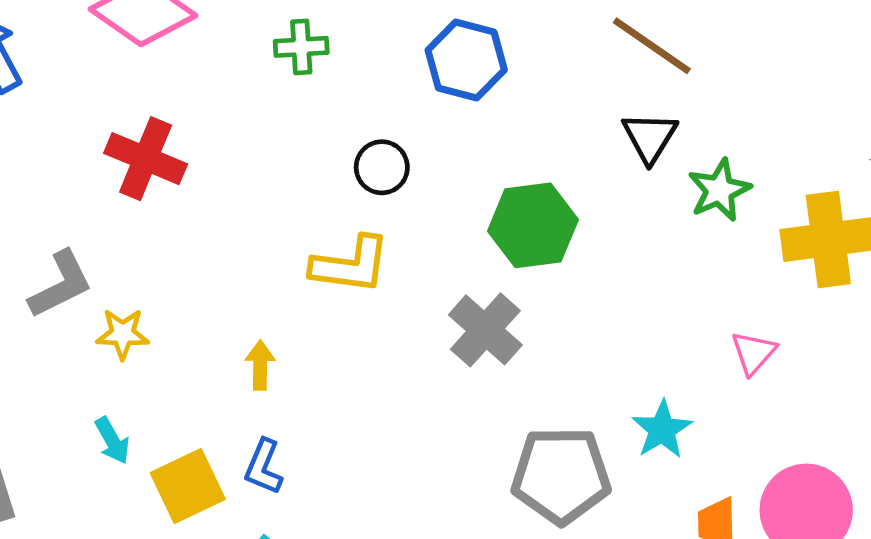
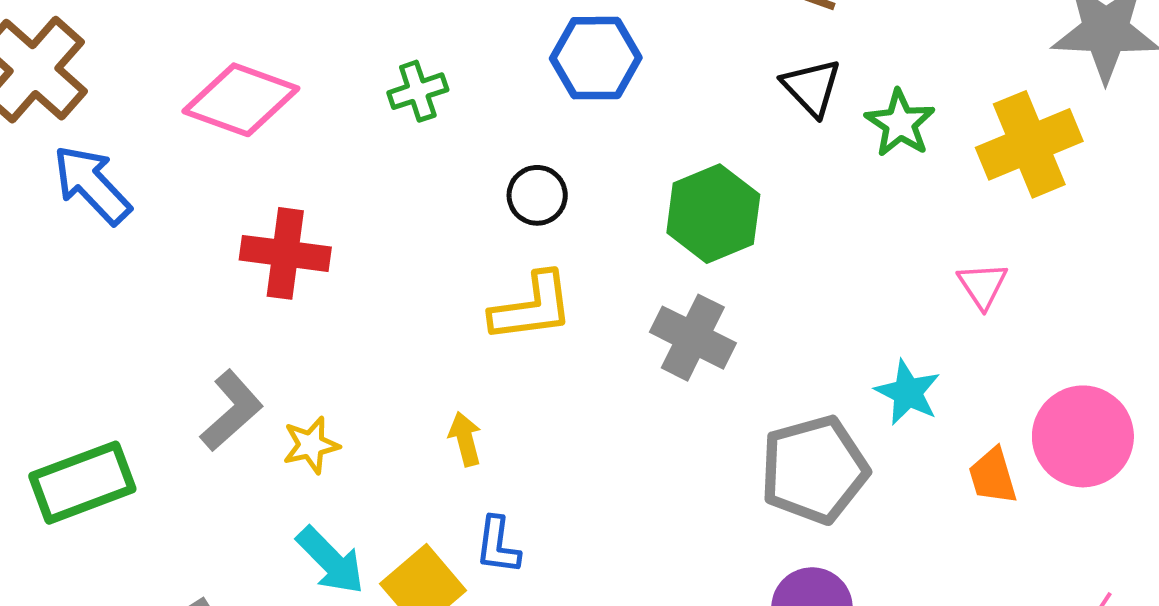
cyan arrow: (112, 440) -> (331, 561), size x1.5

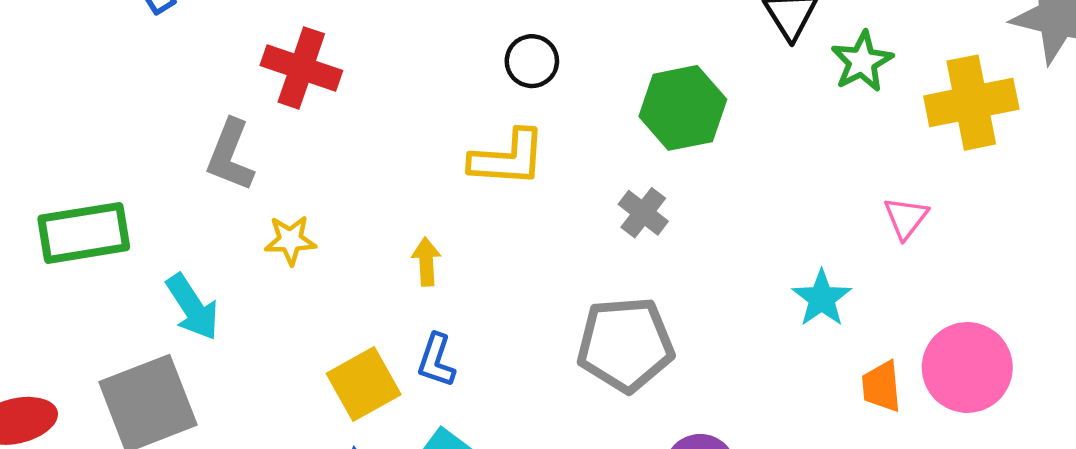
gray cross: (693, 338) -> (643, 213), size x0.7
gray L-shape: (232, 411) -> (230, 155), moved, turned 142
gray pentagon: (814, 470) -> (625, 344), moved
cyan arrow: (331, 561) -> (192, 307), moved

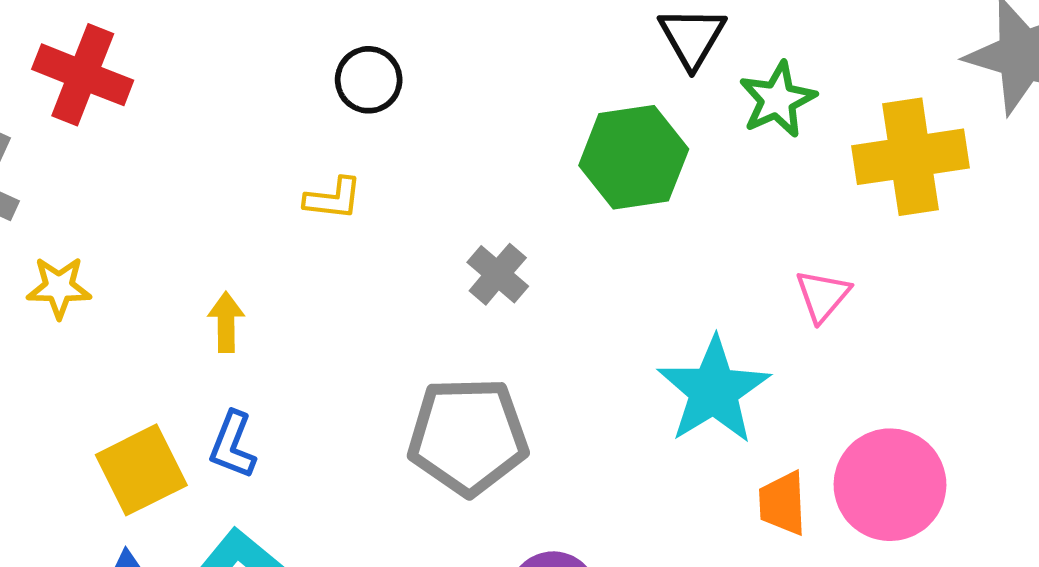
green hexagon: (683, 108) -> (634, 157), moved
yellow L-shape: (508, 158) -> (333, 199), size x0.6
cyan star: (822, 298) -> (714, 391), size x1.5

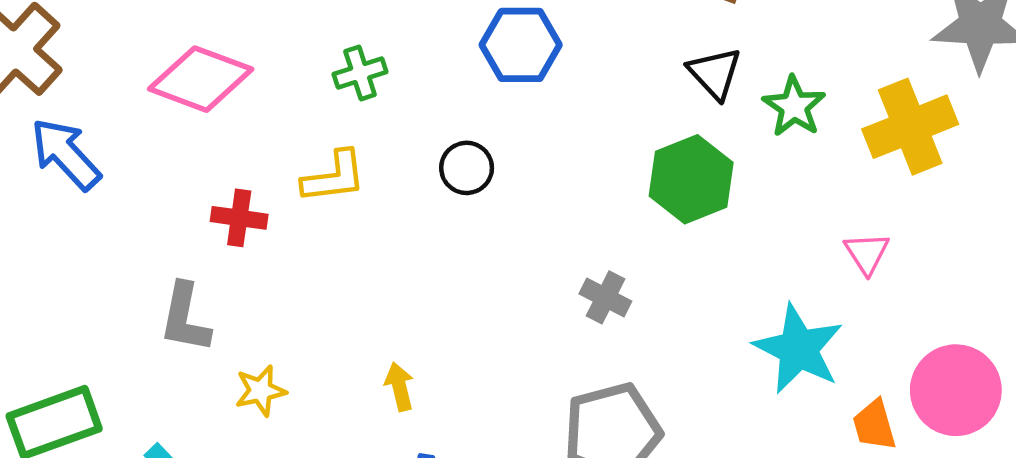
red cross: (83, 75) -> (239, 218), size x0.7
yellow L-shape: (333, 199) -> (334, 177), moved, size x1.4

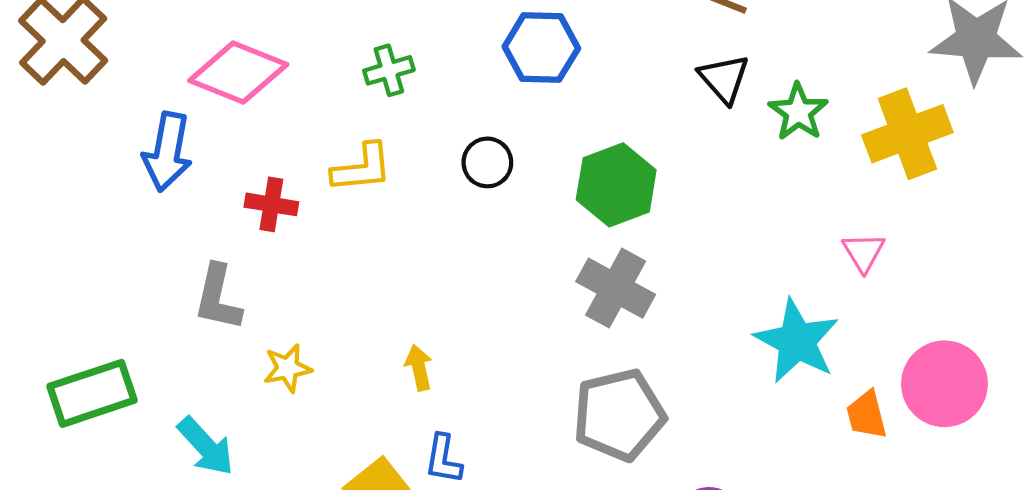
blue arrow: (66, 154) -> (167, 152), moved, turned -128
green hexagon: (691, 179) -> (616, 185), moved
gray cross: (605, 297) -> (616, 288), size x1.6

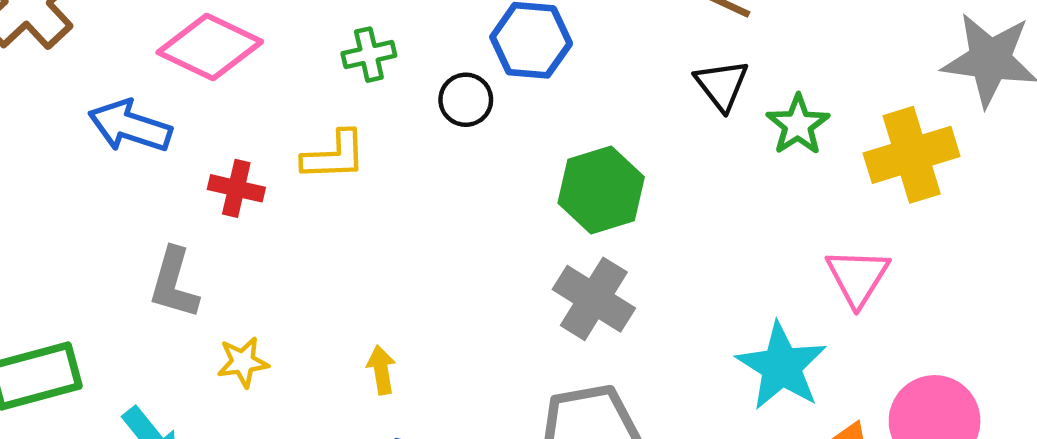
blue arrow: (167, 152) -> (130, 126), turned 94
black circle: (487, 162) -> (466, 100), moved
pink triangle: (864, 252) -> (858, 277), size x1.4

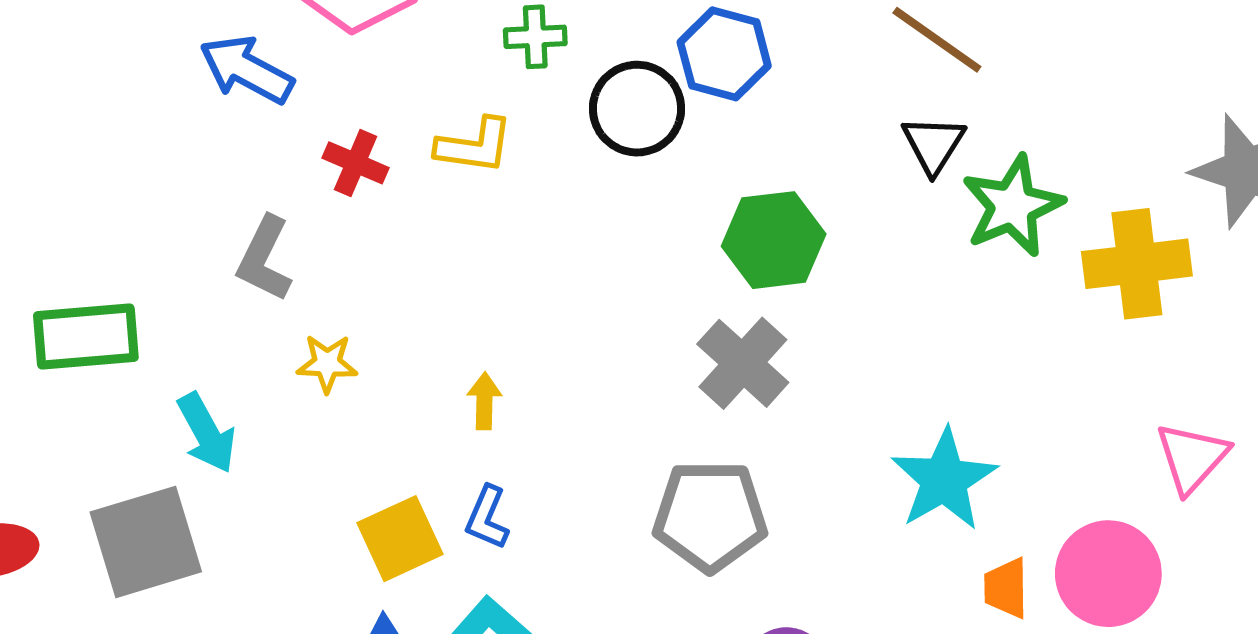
black circle: (466, 100) -> (637, 109), size x1.5
green star: (798, 125) -> (1013, 206), size x1.4
pink triangle: (858, 277) -> (1192, 458), moved

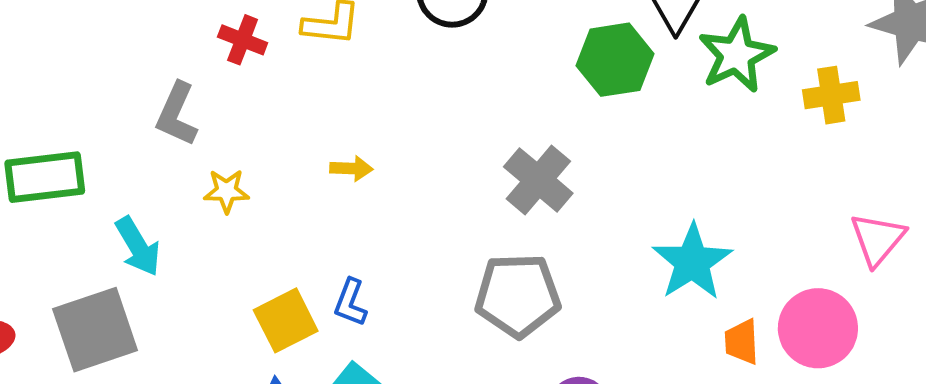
green hexagon: (774, 240) -> (615, 60), moved
yellow cross: (1137, 264) -> (831, 95), size x0.7
yellow arrow: (484, 401) -> (351, 168), moved, turned 93

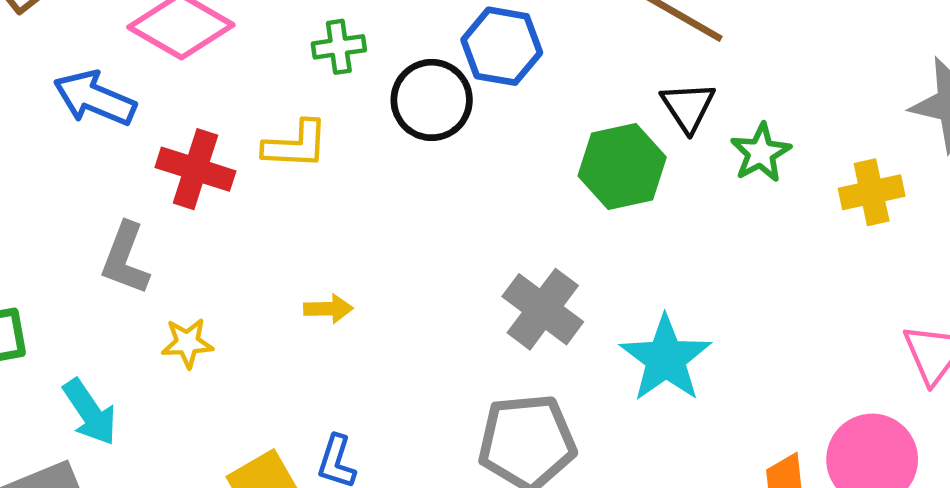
red cross: (243, 40) -> (195, 169), size x1.4
green star: (737, 55) -> (761, 153), size x0.7
cyan star: (692, 262) -> (666, 359), moved

